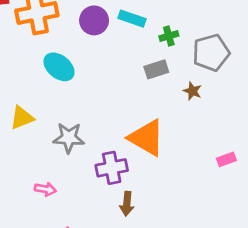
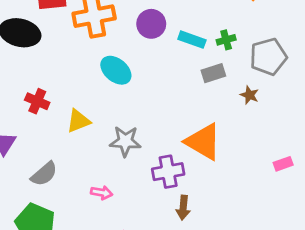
cyan rectangle: (132, 19) -> (192, 40), moved

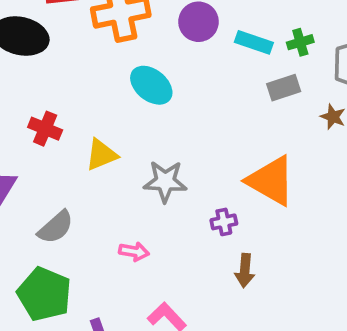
purple cross: (168, 172) -> (224, 222), size x0.6

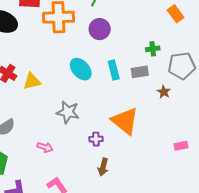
cyan rectangle: (254, 42) -> (114, 70), moved, turned 48
cyan ellipse: (151, 85) -> (81, 69), moved
yellow triangle: (101, 155) -> (32, 81), moved

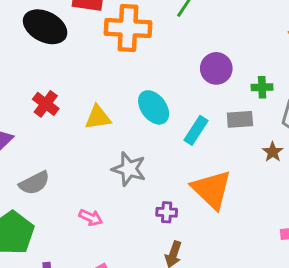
purple circle: (100, 29) -> (216, 68), moved
cyan rectangle: (114, 70) -> (196, 130), moved, turned 42
yellow triangle: (32, 81) -> (98, 117), moved

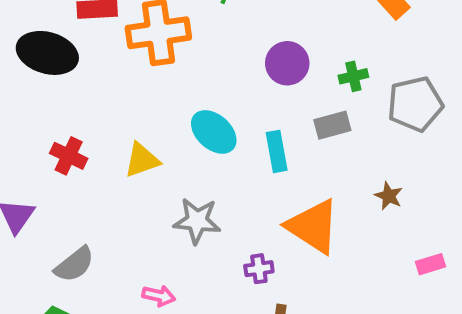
cyan rectangle: (196, 130) -> (277, 151), turned -32
brown star: (273, 152) -> (389, 196), moved

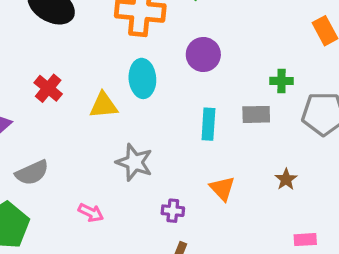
purple circle: (287, 63) -> (203, 54), moved
cyan ellipse: (214, 132) -> (142, 78), moved, turned 30
orange triangle: (313, 226) -> (222, 188), size x0.6

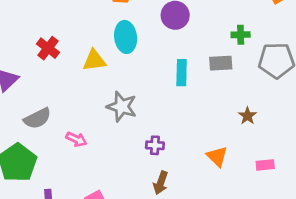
orange triangle: (222, 188) -> (217, 156), moved
pink arrow: (91, 213) -> (76, 139), moved

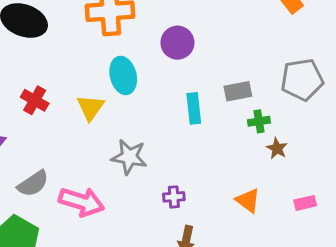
green cross: (241, 35) -> (259, 121), moved
yellow triangle: (94, 60) -> (90, 107), turned -40
pink arrow: (76, 139) -> (82, 202), size x1.8

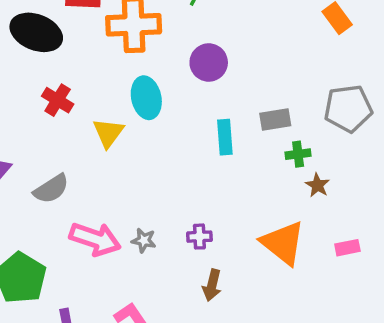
red cross: (35, 100) -> (58, 100), moved
gray star: (129, 157) -> (144, 240), moved, size x0.6
gray semicircle: (33, 184) -> (51, 189), moved
orange triangle: (248, 200) -> (283, 243), size x1.6

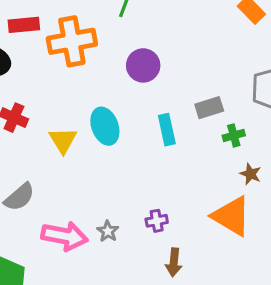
cyan ellipse: (146, 98) -> (105, 126), moved
brown star: (317, 185) -> (250, 174), moved
gray star: (144, 240) -> (108, 231), turned 30

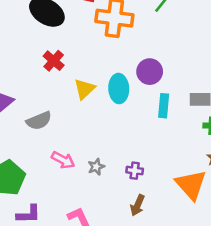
purple circle: (143, 65) -> (150, 72), moved
pink arrow: (64, 236) -> (63, 160), size x0.7

